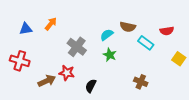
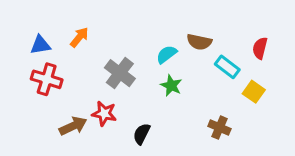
red semicircle: (167, 31) -> (260, 48), turned 112
yellow square: (179, 59) -> (254, 92), moved
red cross: (20, 61) -> (47, 79), moved

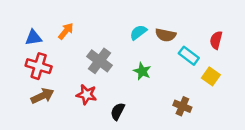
cyan semicircle: (167, 54) -> (138, 32), moved
brown arrow: (73, 126) -> (42, 96), moved

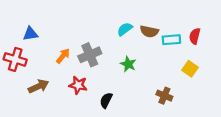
orange arrow: (66, 31) -> (63, 56), moved
cyan rectangle: (189, 56) -> (171, 40), moved, turned -42
gray cross: (99, 61) -> (90, 55), turned 30
red cross: (39, 66) -> (15, 59), moved

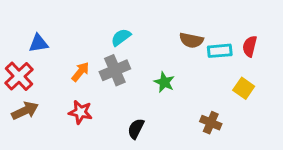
cyan semicircle: (125, 29) -> (121, 37), moved
red cross: (15, 59) -> (19, 76), turned 30
red star: (78, 85) -> (80, 112), moved
brown arrow: (38, 86) -> (25, 111), moved

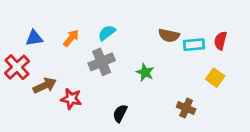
orange arrow: (80, 72) -> (71, 38), moved
brown arrow: (25, 111) -> (45, 86), moved

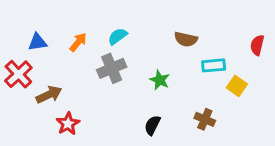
red semicircle: (220, 41) -> (257, 45), moved
cyan rectangle: (194, 45) -> (214, 65), moved
red star: (71, 99) -> (68, 124), moved, turned 30
black semicircle: (120, 113) -> (152, 125), moved

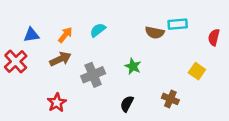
cyan rectangle: (214, 65) -> (178, 24), moved
gray cross: (112, 68) -> (93, 75), moved
brown arrow: (49, 95) -> (60, 59), moved

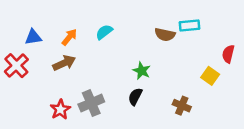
red semicircle: (214, 37) -> (228, 54), moved
gray cross: (93, 75) -> (91, 103), moved
black semicircle: (127, 104) -> (135, 97), moved

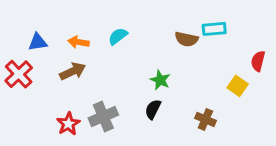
orange arrow: (69, 37) -> (79, 42), turned -120

